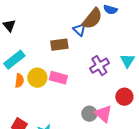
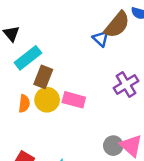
brown rectangle: (59, 45) -> (43, 77), moved, turned -60
cyan rectangle: (14, 60) -> (28, 58), moved

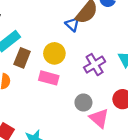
yellow circle: (47, 100) -> (54, 53), moved
gray circle: (113, 146) -> (83, 103), moved

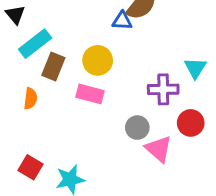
blue triangle: (72, 24) -> (122, 21), turned -40
purple cross: (95, 65) -> (163, 89), moved, turned 30

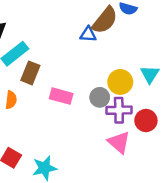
yellow circle: (98, 60) -> (120, 82), moved
purple cross: (163, 89) -> (119, 110), moved
gray circle: (137, 128) -> (100, 97), moved

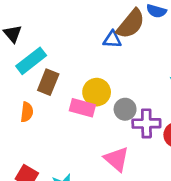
yellow circle: (120, 82) -> (97, 92), moved
pink triangle: (119, 142) -> (117, 159), moved

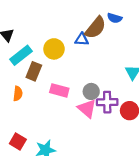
yellow circle: (97, 92) -> (54, 49), moved
pink triangle: (117, 159) -> (87, 109), moved

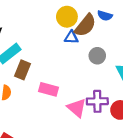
yellow circle: (54, 49) -> (67, 17), moved
gray circle: (91, 91) -> (97, 56), moved

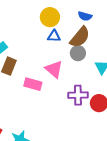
brown semicircle: (85, 25) -> (80, 37), moved
pink triangle: (77, 108) -> (54, 69), moved

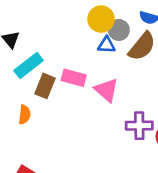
gray circle: (78, 53) -> (119, 30), moved
pink rectangle: (33, 84) -> (74, 78), moved

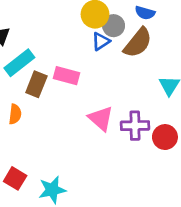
blue triangle: (106, 45) -> (101, 41), turned -36
pink triangle: (106, 90) -> (101, 118), moved

